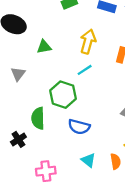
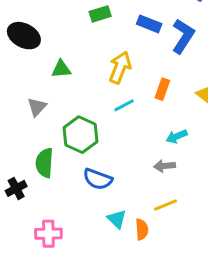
cyan line: (85, 70) -> (124, 105), moved
gray triangle: (18, 74) -> (37, 107), moved
cyan triangle: (88, 160) -> (117, 219), moved

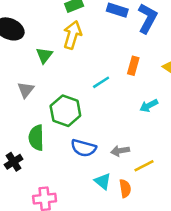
yellow arrow: (120, 68) -> (72, 35), moved
green triangle: (61, 69) -> (44, 55), turned -42
gray arrow: (165, 166) -> (120, 151), moved

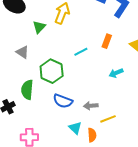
gray triangle: (26, 90) -> (22, 52), turned -40

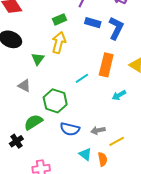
orange rectangle: (107, 41) -> (106, 65), size x1.6
green semicircle: (27, 90) -> (33, 122), turned 60

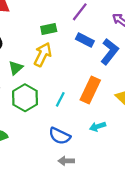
cyan line: (82, 78) -> (60, 99), turned -40
green hexagon: (55, 101) -> (25, 98), moved
blue semicircle: (70, 129) -> (60, 136), moved

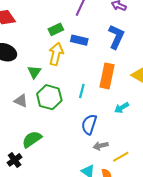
blue rectangle: (85, 40) -> (79, 40), moved
blue semicircle: (60, 136) -> (89, 124), turned 96

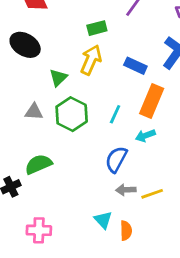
blue rectangle: (79, 40) -> (135, 66), moved
gray triangle: (21, 101) -> (34, 112), turned -32
cyan arrow: (122, 108) -> (145, 136), moved
yellow line: (121, 157) -> (152, 194), moved

